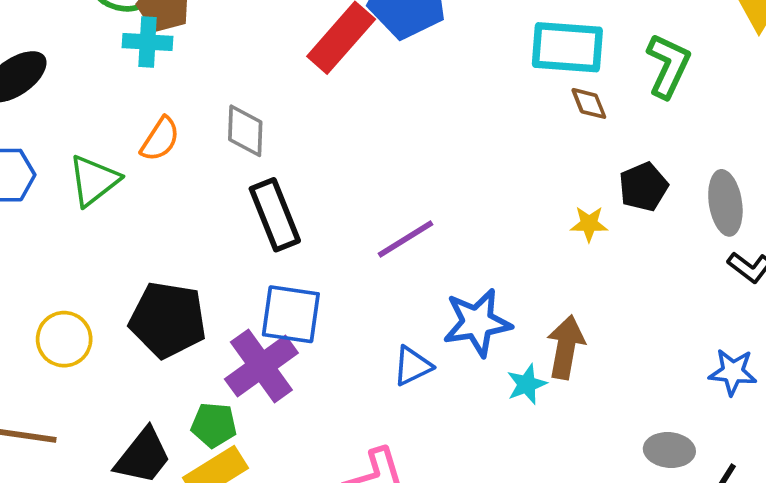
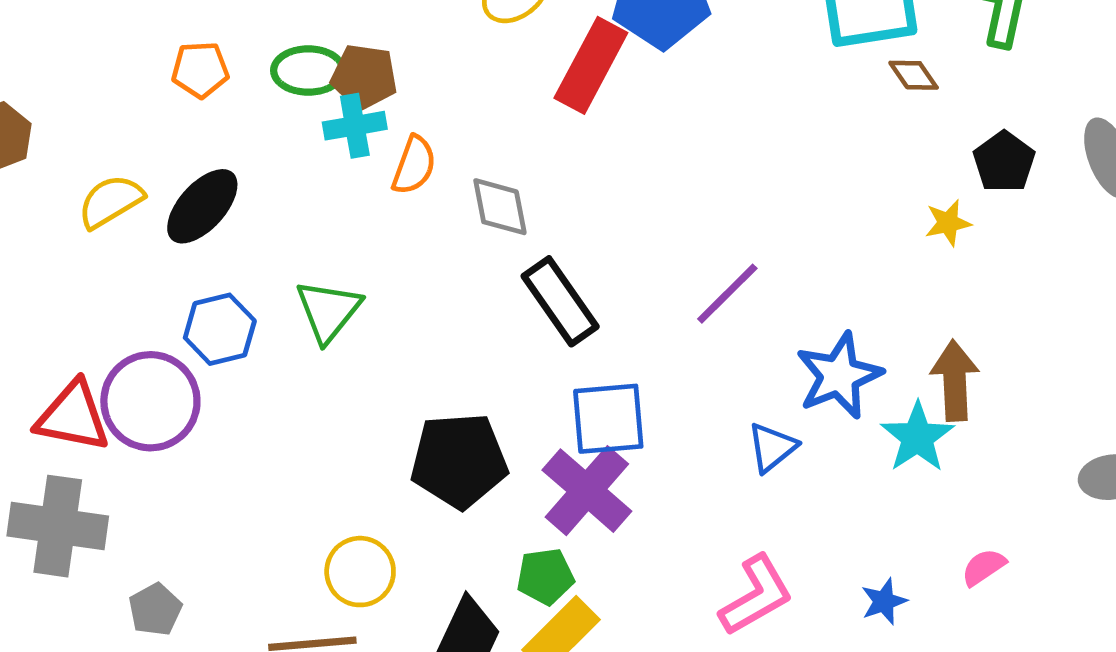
orange semicircle: (160, 139) -> (414, 165), moved
yellow circle: (64, 339) -> (360, 572), moved
cyan star: (527, 384) -> (917, 437), size x1.4

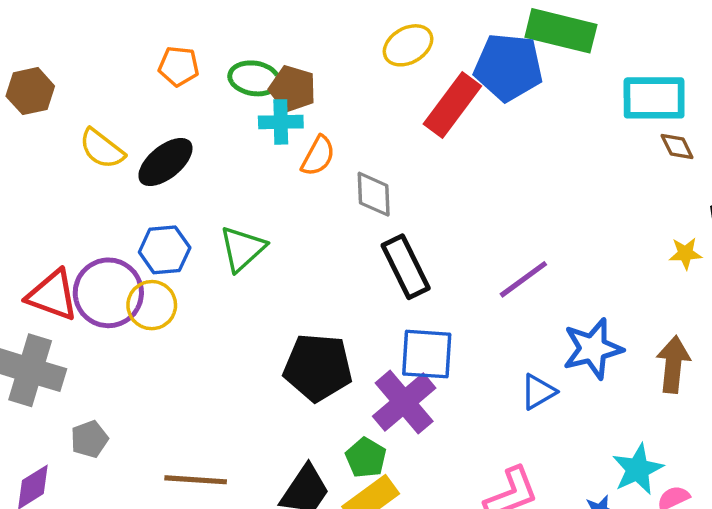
yellow semicircle: (111, 201) -> (102, 149), turned -120
cyan star: (917, 437) -> (638, 469), moved
yellow circle: (360, 572) -> (152, 305), moved
green pentagon: (545, 576) -> (366, 458), turned 30

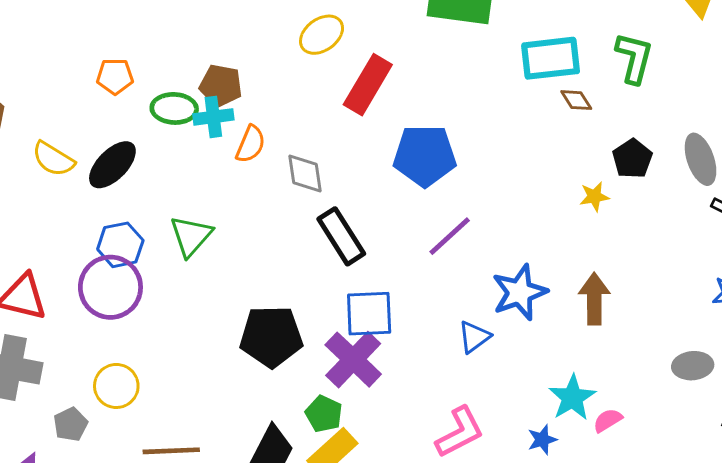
blue pentagon: (508, 67) -> (425, 156), moved
green ellipse: (254, 78) -> (174, 108), moved
purple circle: (108, 293) -> (110, 287), moved
yellow circle: (152, 305) -> (116, 386), moved

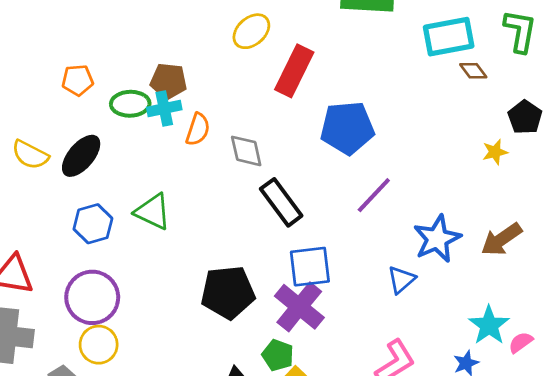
green triangle: (191, 236) -> (153, 212), turned -42
purple circle: (110, 287) -> (92, 297), moved
brown arrow: (594, 299) -> (501, 239), turned -120

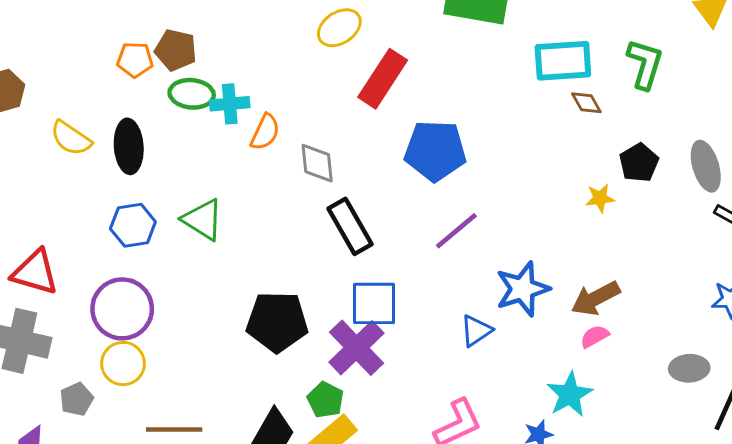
brown pentagon: (169, 81) -> (176, 50), moved
black ellipse: (81, 156) -> (129, 146), turned -51
pink semicircle: (521, 342) -> (595, 336), moved

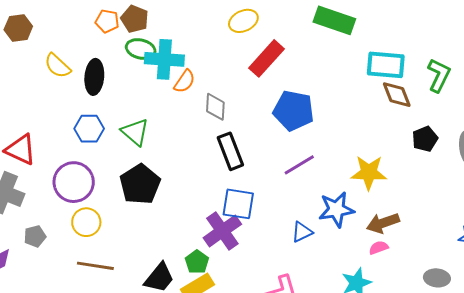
brown diamond: (586, 103) -> (397, 95), size x1.5
cyan cross: (230, 104) -> (164, 59), size x1.5
yellow star: (600, 198) -> (369, 173), moved, size x1.8
black pentagon: (277, 322) -> (140, 184), moved, turned 30
yellow circle: (123, 364) -> (86, 222), moved

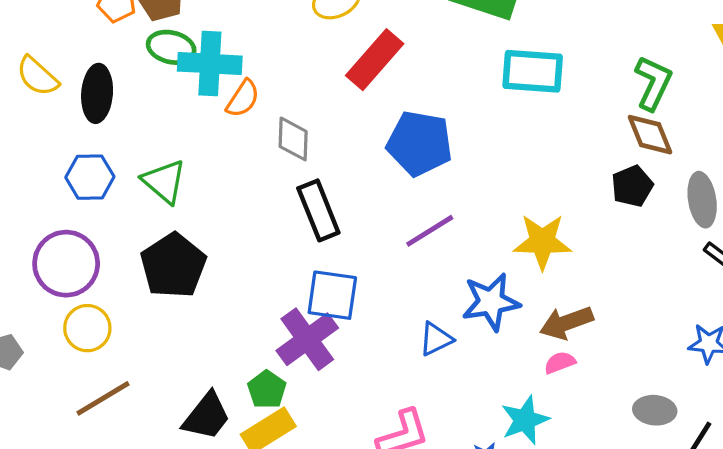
cyan rectangle: (386, 65) -> (533, 71), moved
brown diamond: (397, 95) -> (650, 135), moved
brown line: (95, 266) -> (103, 398), turned -39

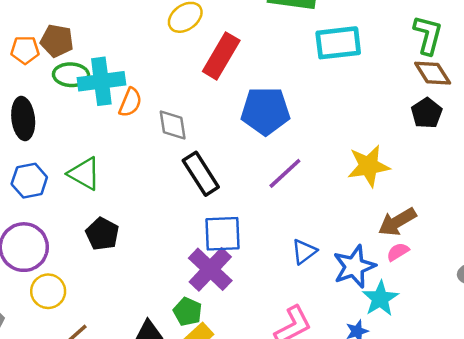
black pentagon: (173, 266) -> (102, 234), size x0.7
blue star: (491, 302) -> (354, 267), moved

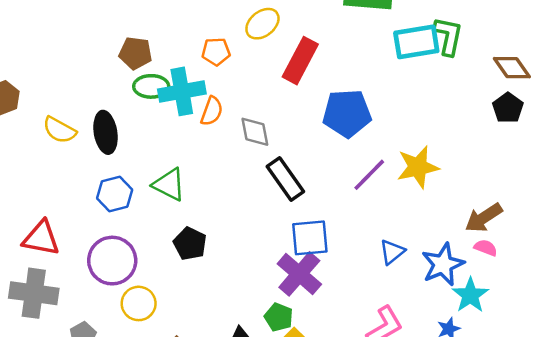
green L-shape: (428, 35) -> (448, 36), moved
orange pentagon: (25, 50) -> (216, 52), moved
yellow star: (369, 166) -> (418, 167), moved
pink semicircle: (398, 252) -> (486, 248), turned 55

